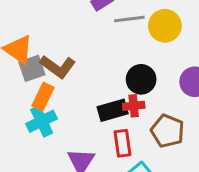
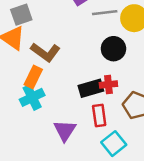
gray square: (32, 68) -> (21, 15), moved
black circle: (141, 79) -> (113, 49), moved

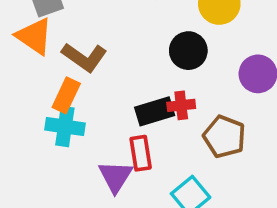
cyan cross: (32, 97) -> (65, 127), turned 35
red rectangle: (99, 115) -> (141, 153), moved

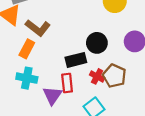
black circle: (188, 51) -> (97, 43), moved
red cross: (181, 105) -> (97, 76), moved, turned 32
cyan cross: (65, 127) -> (27, 78), moved

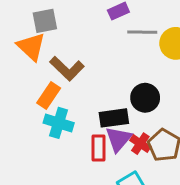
cyan cross: (27, 78) -> (59, 123), moved
purple triangle: (52, 95) -> (118, 139), moved

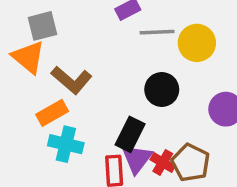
orange rectangle: (49, 95) -> (52, 113), turned 30
black circle: (145, 98) -> (162, 89), moved
black rectangle: (114, 118) -> (130, 134), turned -52

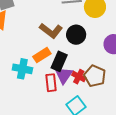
brown L-shape: (72, 80) -> (51, 31), moved
orange rectangle: (52, 113) -> (42, 55), moved

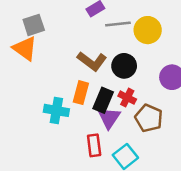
orange rectangle: (42, 55) -> (81, 93), turned -42
red cross: (79, 77) -> (127, 98), moved
red rectangle: (51, 83) -> (94, 145), moved

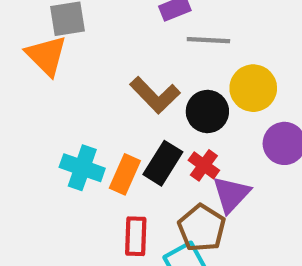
yellow circle: (148, 30) -> (253, 88), moved
orange rectangle: (81, 93) -> (125, 174), moved
purple triangle: (109, 118) -> (231, 194), moved
brown pentagon: (149, 118) -> (202, 228), moved

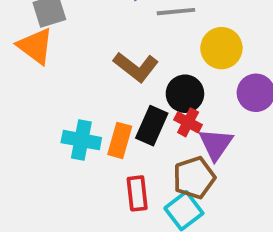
black circle: (207, 111) -> (185, 94), moved
brown pentagon: (202, 228) -> (194, 178), turned 30

